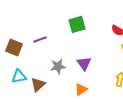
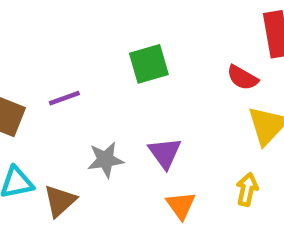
orange triangle: (81, 89) -> (181, 205), moved, turned -32

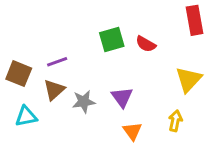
red semicircle: (242, 78) -> (146, 44), moved
brown triangle: (60, 201) -> (54, 90), moved

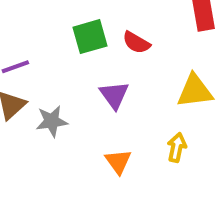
yellow triangle: (189, 79) -> (195, 91), turned 40
purple triangle: (122, 97) -> (114, 95), moved

